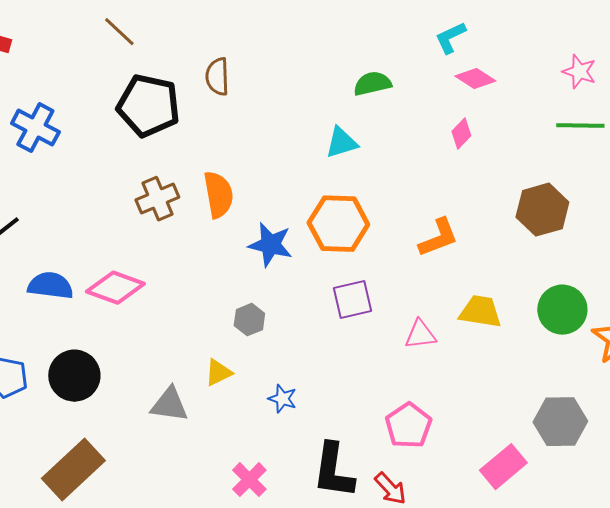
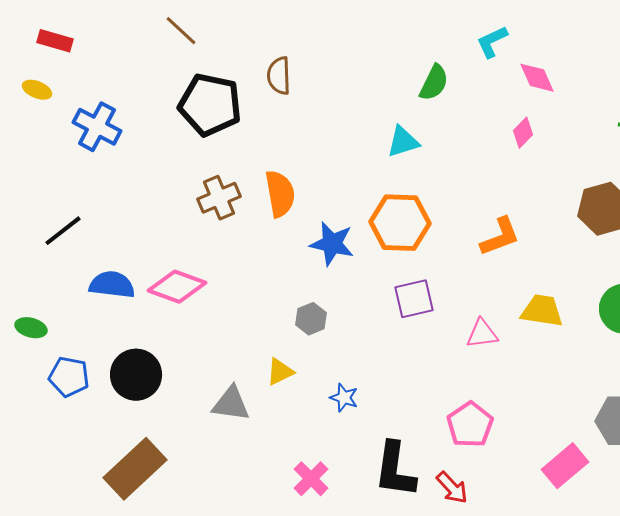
cyan L-shape: (450, 38) -> (492, 42), moved
pink diamond: (475, 79) -> (537, 78), turned 33
green semicircle: (372, 84) -> (434, 83), turned 129

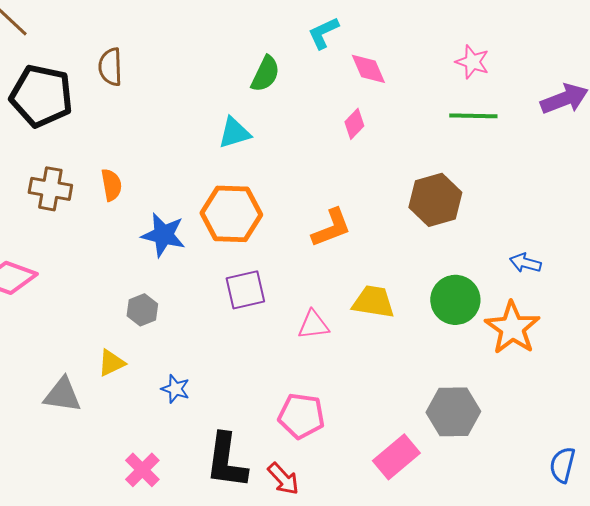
orange semicircle: (280, 194) -> (111, 185), size x0.7
brown cross: (219, 198) -> (50, 189), turned 33
pink pentagon: (470, 425) -> (301, 416), turned -30

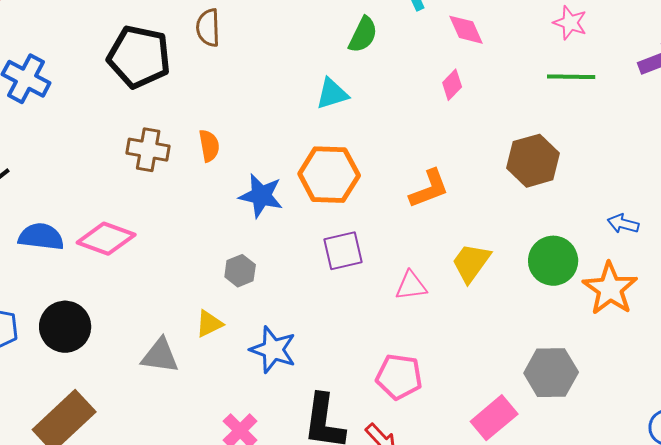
yellow trapezoid: (373, 302) -> (471, 263), turned -63
blue star: (175, 389) -> (273, 350), size x1.6

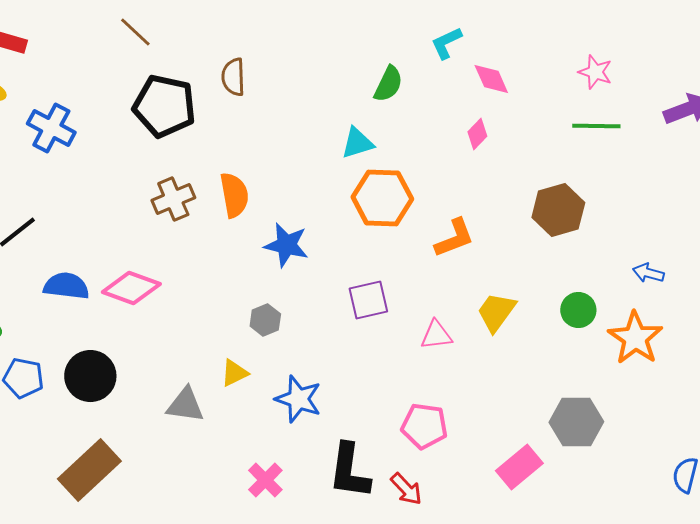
orange semicircle: (209, 146) -> (234, 195), size x1.4
brown cross: (148, 150) -> (173, 199), turned -33
orange hexagon: (329, 175) -> (382, 198), moved
green circle: (553, 261) -> (578, 310), size x0.7

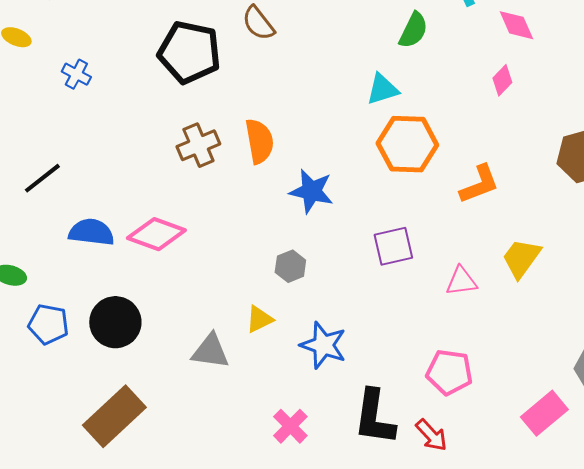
brown semicircle: (233, 77) -> (258, 23), turned -36
blue cross: (51, 128) -> (76, 74), size x0.6

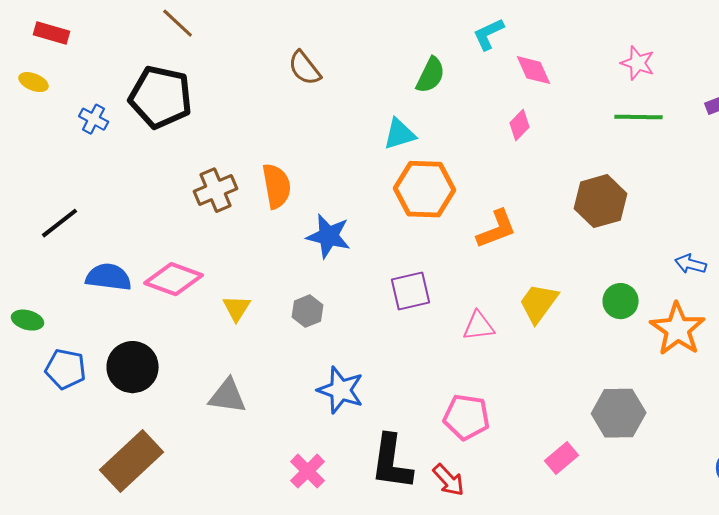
brown semicircle: (258, 23) -> (305, 68), moved
black pentagon: (189, 52) -> (161, 97), moved
yellow triangle: (259, 319) -> (237, 308), moved, turned -32
pink rectangle: (544, 413) -> (562, 458), size x0.7

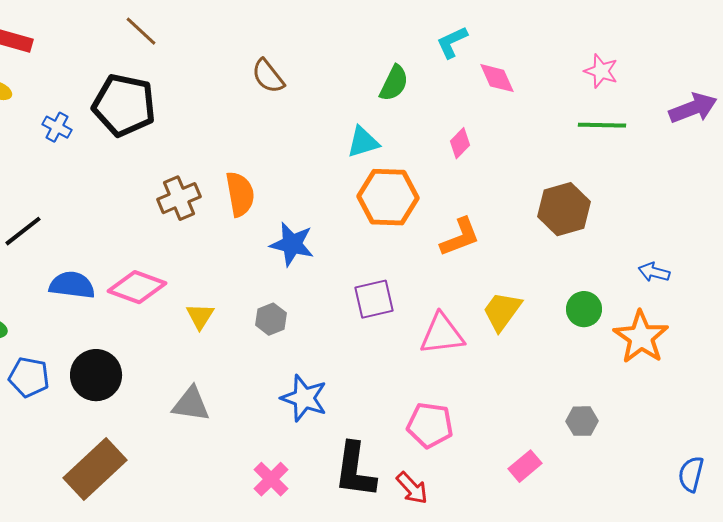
pink diamond: (520, 125) -> (460, 143), moved
pink triangle: (479, 326) -> (442, 334), size x1.4
gray hexagon: (619, 413) -> (582, 421), size x0.6

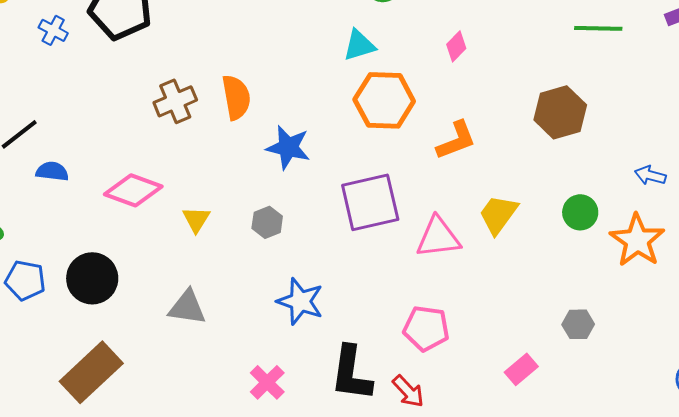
blue semicircle: (72, 285) -> (52, 171), moved, size x0.7
purple square: (374, 299) -> (370, 202), size x1.5

